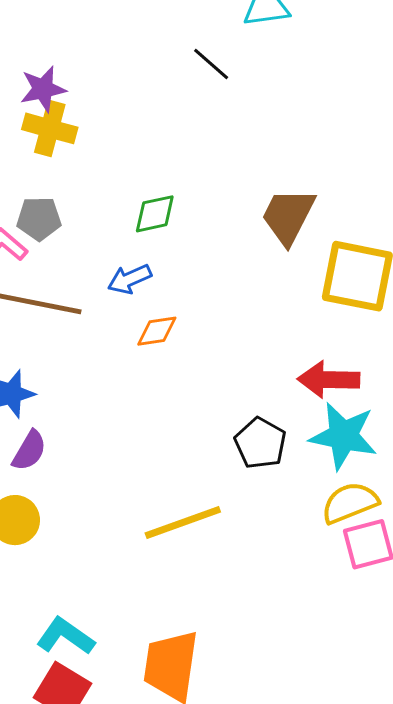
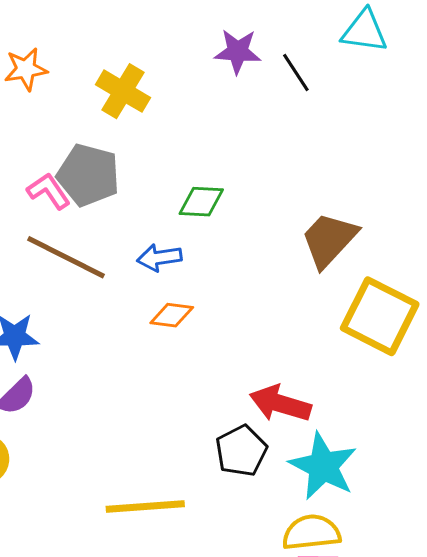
purple star: (43, 89) -> (238, 51), moved
gray pentagon: (39, 219) -> (88, 175), size x1.4
red arrow: (329, 380) -> (280, 404), moved

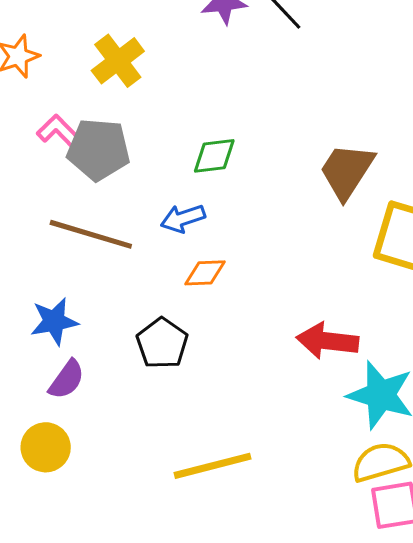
yellow cross: (123, 91) -> (118, 61), turned 32
pink L-shape: (49, 191) -> (59, 131), moved
black pentagon: (241, 451) -> (162, 343), moved

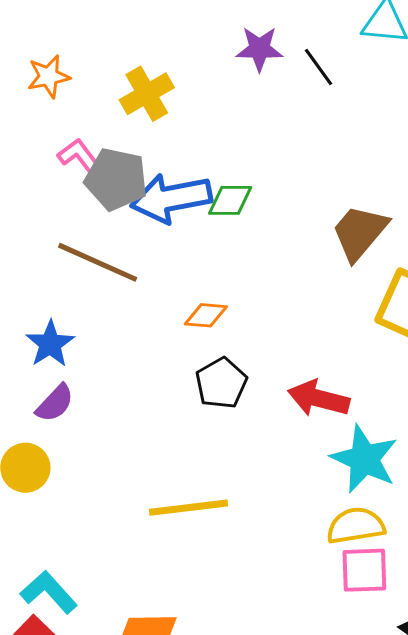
blue arrow: (183, 218) -> (171, 198), moved, size x1.8
blue star: (54, 321) -> (50, 344), turned -30
black pentagon: (162, 343) -> (221, 383), moved

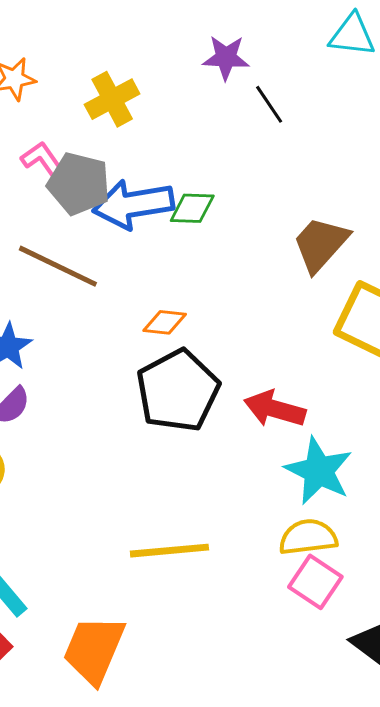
black line: (318, 67) -> (269, 104), moved
black pentagon: (221, 383) -> (178, 391), size x1.6
yellow line: (188, 508) -> (169, 551), moved
pink square: (364, 570) -> (315, 582), turned 34

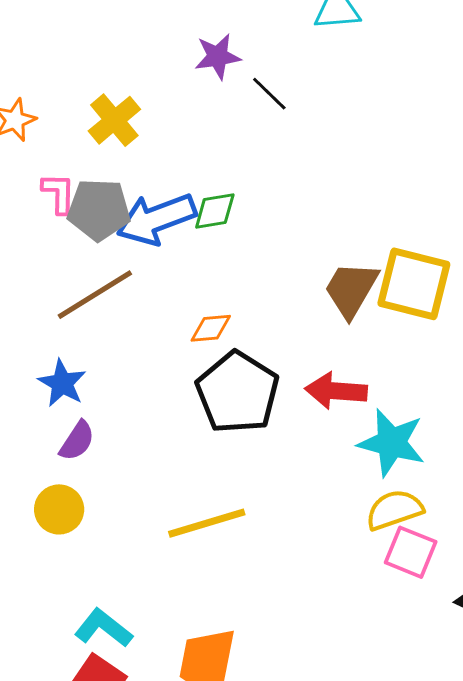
pink L-shape: (43, 160) -> (59, 193), turned 48
brown trapezoid: (321, 244) -> (351, 289), moved
brown line: (58, 266) -> (95, 295), turned -46
yellow line: (169, 551) -> (207, 523), moved

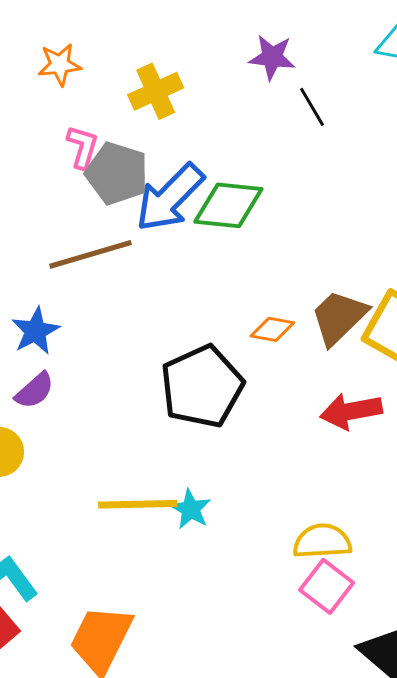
green diamond: (215, 211) -> (228, 205), size x1.5
blue arrow: (156, 219) -> (170, 198), turned -40
orange diamond: (211, 328) -> (272, 329), moved
red arrow: (336, 391) -> (351, 411), moved, turned -30
cyan star: (392, 443) -> (191, 509), moved, size x0.6

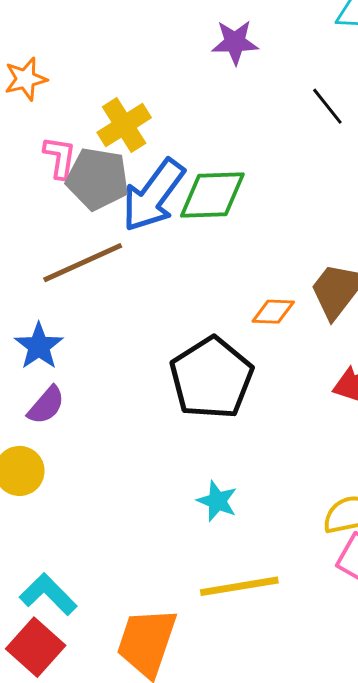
yellow cross: (156, 91) -> (124, 125), moved
black line: (312, 107) -> (327, 106), moved
yellow line: (138, 504) -> (239, 586), moved

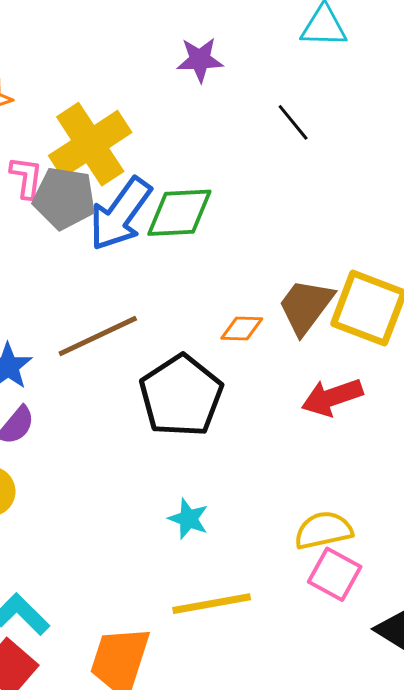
yellow cross: (124, 125) -> (90, 144), size x1.5
brown line: (83, 263) -> (98, 336), moved

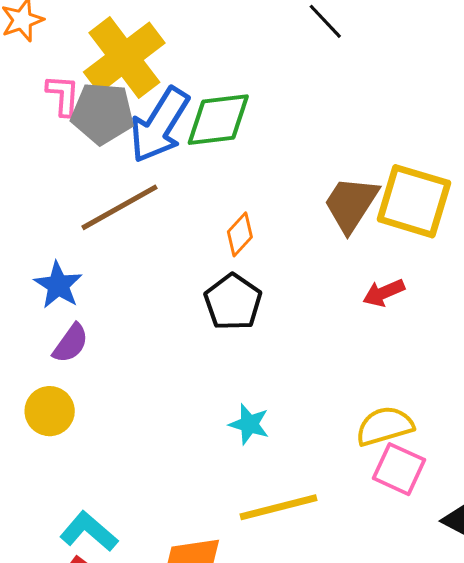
orange diamond: (242, 329) -> (240, 234), moved, turned -45
brown line: (98, 336) -> (120, 207), moved
black pentagon: (181, 396) -> (233, 302), size x0.7
red arrow: (332, 397) -> (384, 293), size x0.7

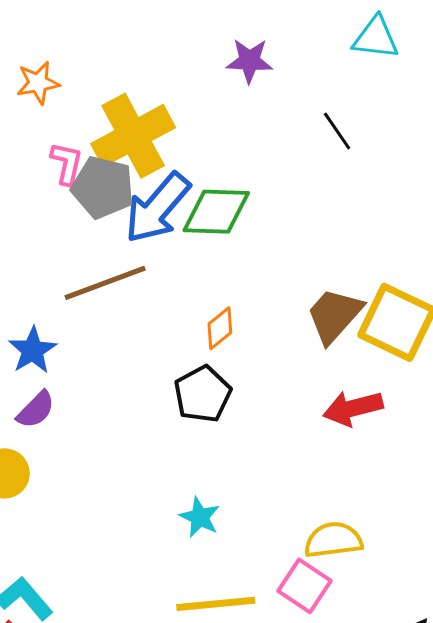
red arrow: (384, 293) -> (353, 408), size x1.4
pink square: (399, 469) -> (305, 586), moved

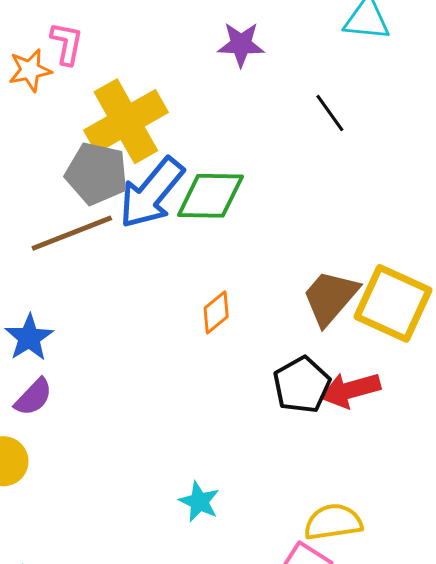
pink L-shape: (67, 163) -> (67, 43), moved
brown line: (105, 283) -> (72, 233), moved
black pentagon: (203, 394) -> (302, 385), moved

